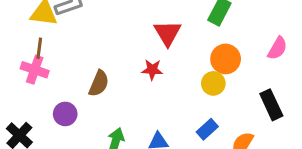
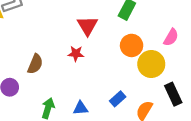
yellow circle: (213, 83) -> (151, 64), moved, size x1.5
black rectangle: (271, 105) -> (173, 94), moved

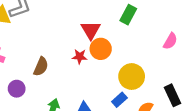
orange circle: (132, 45) -> (101, 49), moved
yellow circle: (151, 64) -> (132, 77), moved

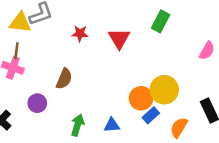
orange circle: (101, 49) -> (141, 98), moved
red star: (80, 57) -> (80, 34), moved

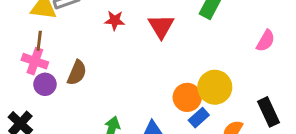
brown semicircle: (64, 79) -> (77, 73), moved
purple circle: (37, 103) -> (45, 84), moved

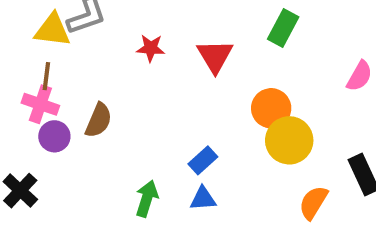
orange circle: (187, 97) -> (271, 108), moved
blue rectangle: (199, 118) -> (203, 160), moved

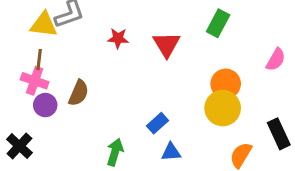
orange circle: (271, 108) -> (226, 84), moved
blue triangle: (203, 199) -> (171, 152), moved

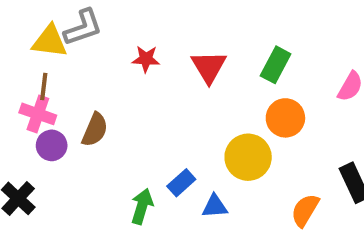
green rectangle: (218, 23) -> (276, 65), moved
yellow circle: (223, 108) -> (248, 157), moved
blue rectangle: (157, 123) -> (181, 183), moved

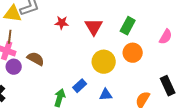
brown semicircle: (95, 130) -> (36, 59), turned -84
yellow circle: (248, 157) -> (104, 62), moved
blue triangle: (215, 206) -> (106, 95), moved

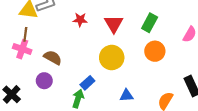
yellow circle: (104, 62) -> (112, 58), moved
purple circle: (14, 67) -> (44, 81), moved
blue rectangle: (80, 86) -> (87, 83), moved

